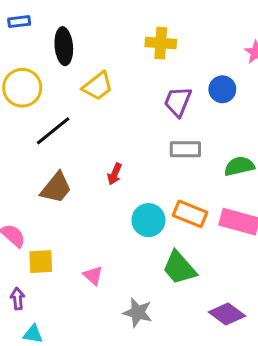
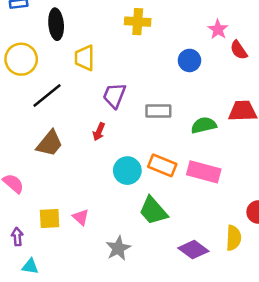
yellow trapezoid: (98, 86) -> (85, 58), turned 128
purple trapezoid: (178, 102) -> (114, 95), moved
yellow square: (41, 262) -> (50, 218), moved
gray star: (138, 312) -> (118, 248), turned 30

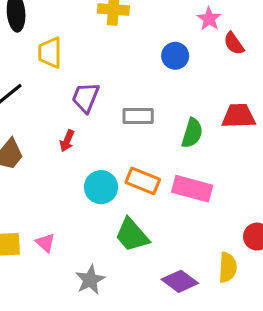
green semicircle: (204, 125) -> (192, 133), turned 120

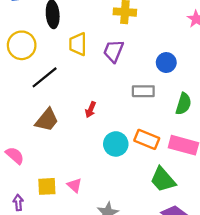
blue circle: (175, 56) -> (166, 63), moved
purple trapezoid: (86, 98) -> (113, 51), moved
green trapezoid: (132, 235) -> (163, 180), moved

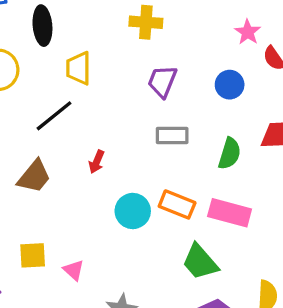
purple trapezoid: (113, 51) -> (162, 81), moved
blue circle: (166, 63) -> (230, 85), moved
black line: (45, 77) -> (54, 116), moved
yellow square: (47, 186) -> (33, 255), moved

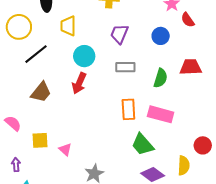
black line: (54, 116) -> (36, 54), moved
red arrow: (97, 162) -> (79, 83), size x1.5
orange rectangle: (177, 204) -> (128, 109), turned 65
cyan circle: (133, 211) -> (84, 56), moved

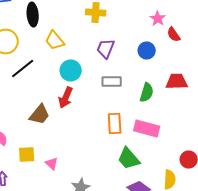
yellow trapezoid: (68, 26) -> (55, 40), turned -40
brown trapezoid: (41, 92) -> (40, 114), moved

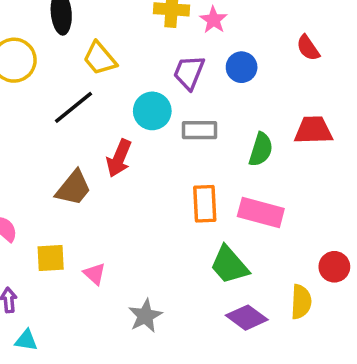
pink star: (158, 18) -> (214, 20), moved
blue circle: (147, 50) -> (242, 67), moved
black line: (23, 68) -> (73, 107), moved
cyan circle: (71, 70) -> (152, 111), moved

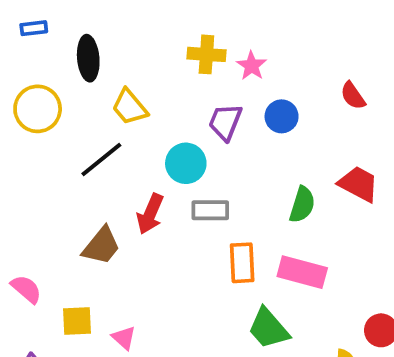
gray rectangle: (200, 130) -> (210, 210), moved
red trapezoid: (313, 130) -> (359, 184), turned 30

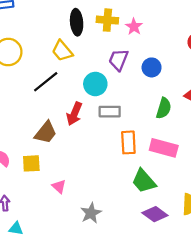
black ellipse: (88, 58) -> (77, 22), moved
blue circle: (282, 116) -> (152, 67), moved
yellow square: (77, 321) -> (31, 163), moved

